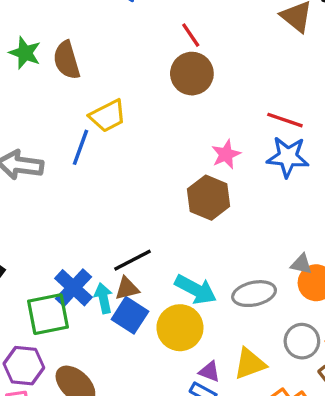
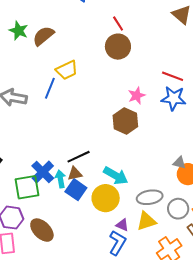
brown semicircle: (67, 60) -> (43, 36), turned 65
gray ellipse: (254, 294) -> (150, 197), moved

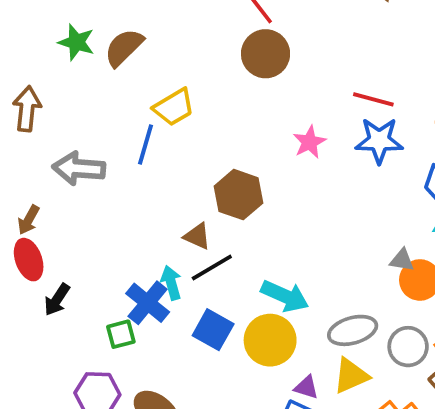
brown hexagon: (125, 121) -> (238, 195), moved
brown triangle: (75, 174) -> (197, 236), moved, turned 42
cyan arrow: (60, 179) -> (171, 283), moved
green square: (27, 187) -> (121, 334), size x0.6

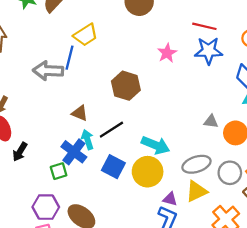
gray arrow: (79, 168) -> (48, 71), moved
brown triangle: (197, 236) -> (80, 113), moved
gray triangle: (402, 260) -> (211, 121), moved

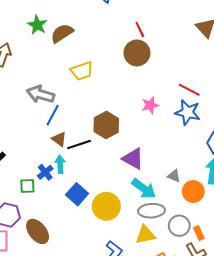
blue line: (70, 58) -> (53, 115), moved
black line: (111, 130) -> (79, 144), moved
cyan arrow: (156, 145) -> (144, 189), moved
blue cross: (74, 152) -> (45, 172), size x0.7
purple triangle: (170, 199) -> (133, 159), moved, size x1.6

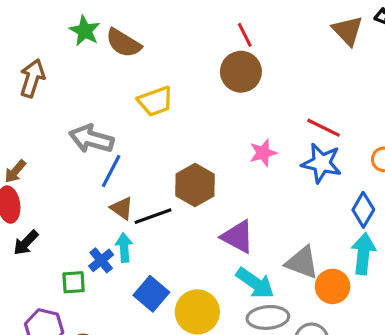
brown semicircle: (62, 33) -> (123, 43), turned -115
gray triangle: (174, 176) -> (302, 262), size x1.6

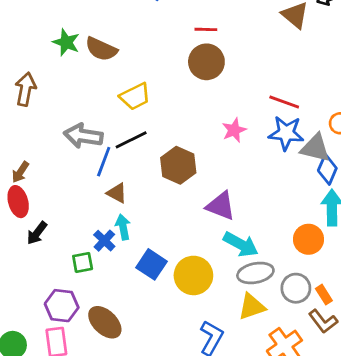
red line: (245, 35) -> (206, 29), turned -55
black line: (153, 216) -> (131, 140), moved
gray triangle: (302, 262) -> (315, 148), moved

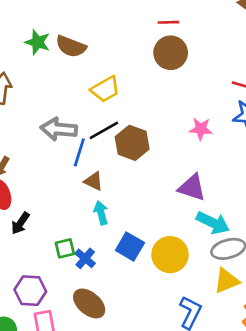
pink star: (234, 130) -> (201, 129), moved, turned 30
brown hexagon: (178, 165) -> (132, 143), moved
blue cross: (104, 241) -> (85, 258), moved
purple hexagon: (62, 306) -> (30, 291), moved

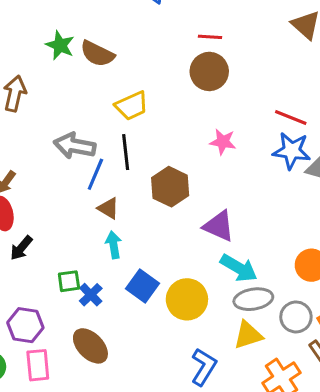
pink star: (201, 129) -> (223, 142), moved
black line: (104, 130) -> (126, 152), turned -72
brown hexagon: (132, 143) -> (170, 187), moved

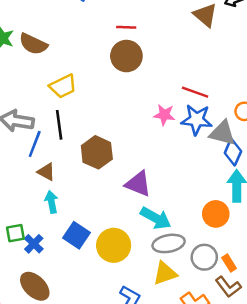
pink star: (223, 142) -> (164, 115), moved

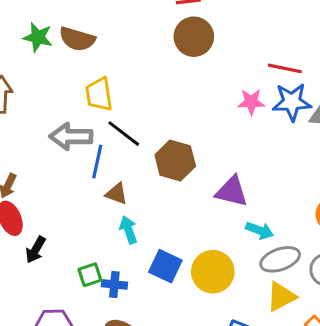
yellow trapezoid: (63, 86) -> (99, 94), moved, turned 116
black line: (59, 125) -> (124, 134), turned -36
cyan arrow: (156, 218) -> (260, 230), size x0.7
blue cross: (34, 244) -> (114, 284), turned -30

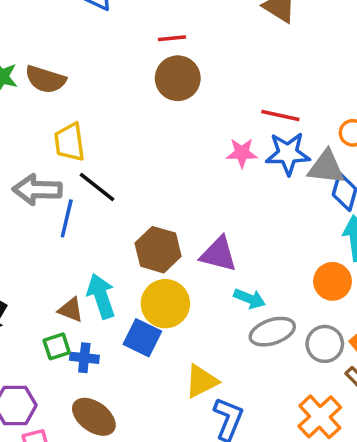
brown hexagon: (175, 160) -> (158, 250), moved
brown triangle: (117, 194) -> (71, 310), moved
cyan arrow: (128, 230) -> (101, 296), size x1.4
yellow circle: (213, 272) -> (165, 304), moved
yellow triangle: (281, 297) -> (201, 381), moved

